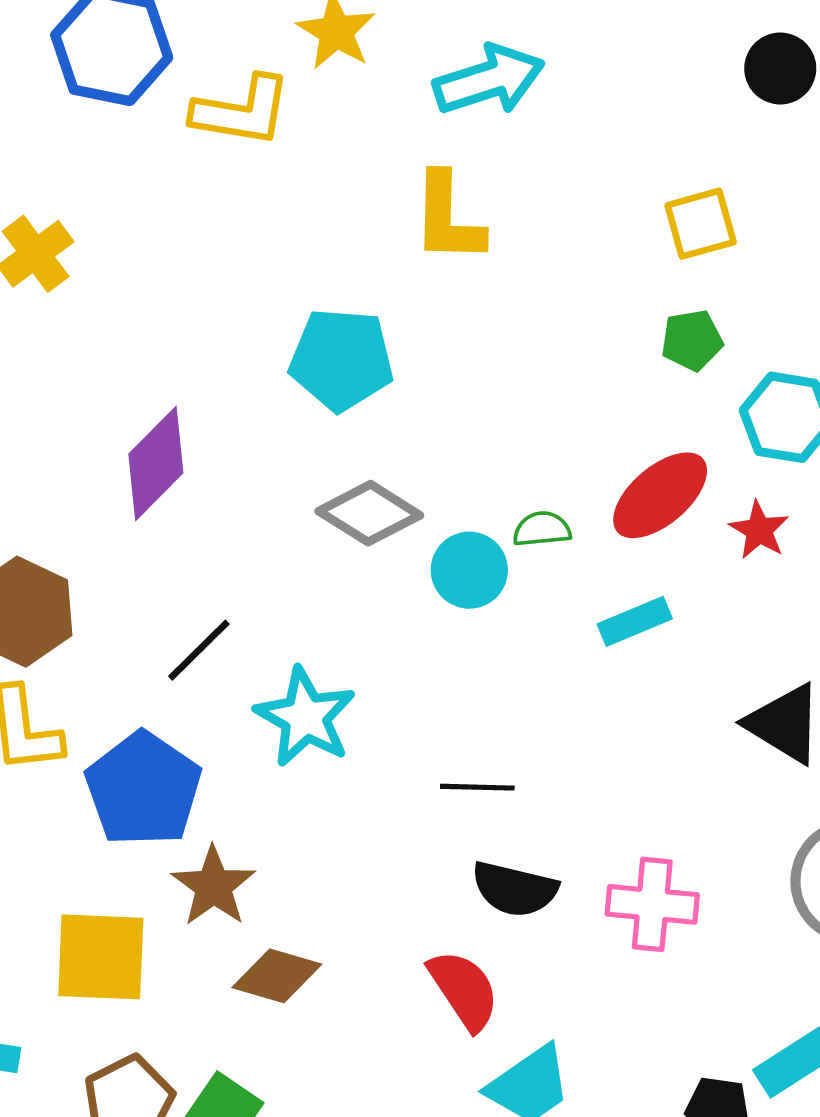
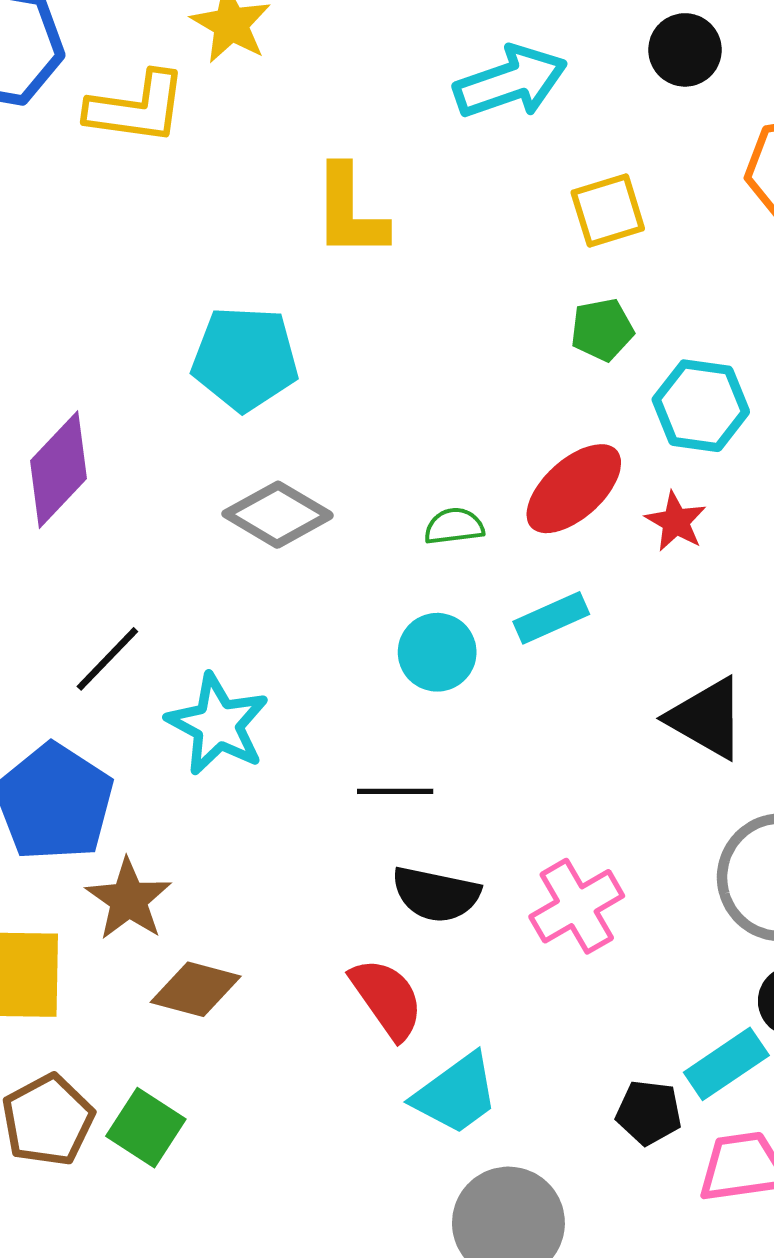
cyan arrow: (489, 80) -> (511, 82), moved
cyan circle: (469, 570) -> (437, 652), moved
pink cross: (652, 904) -> (577, 906), turned -34

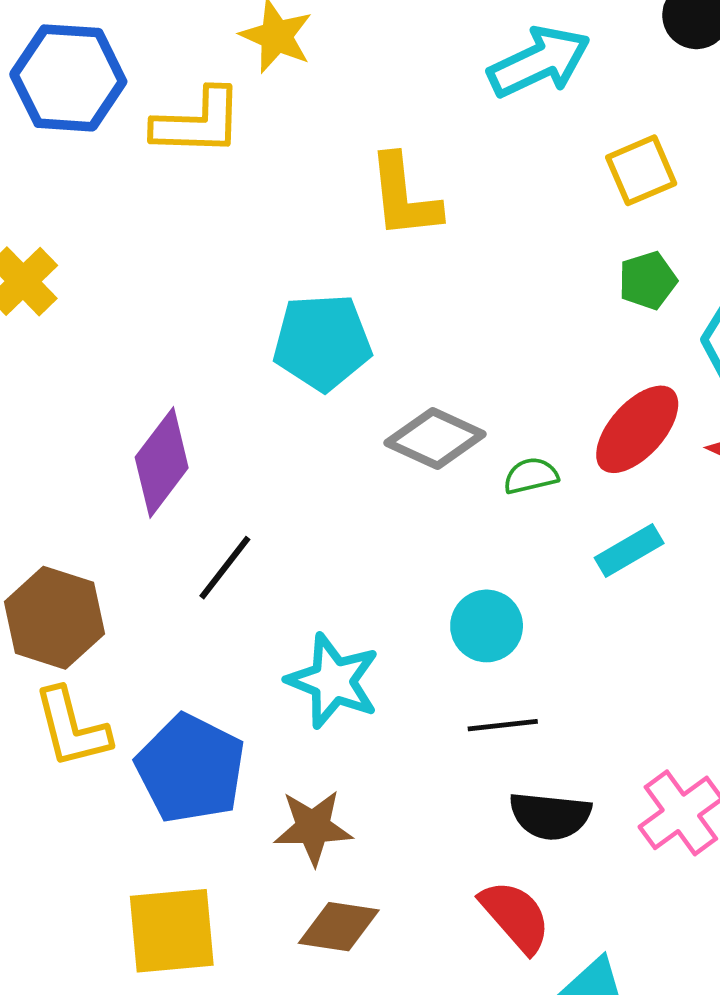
gray diamond: (278, 515) -> (435, 439), moved
cyan circle: (437, 652) -> (487, 626), moved
black line: (107, 659) -> (225, 568), moved
brown star: (129, 899) -> (313, 827), moved, turned -30

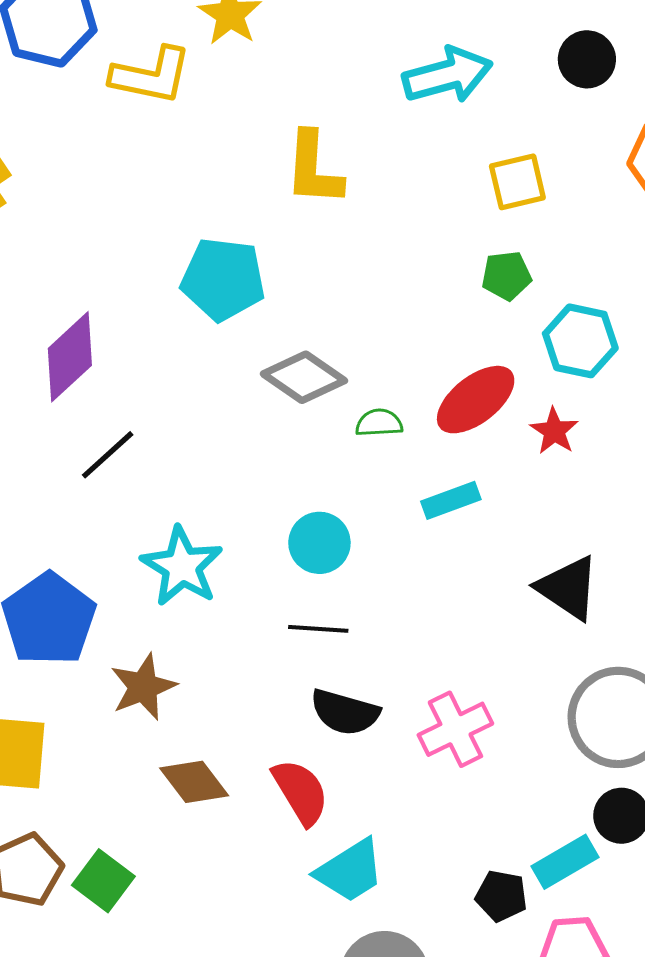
brown star: (313, 827) -> (143, 687), turned -30
brown diamond: (339, 927) -> (194, 782), moved, turned 34

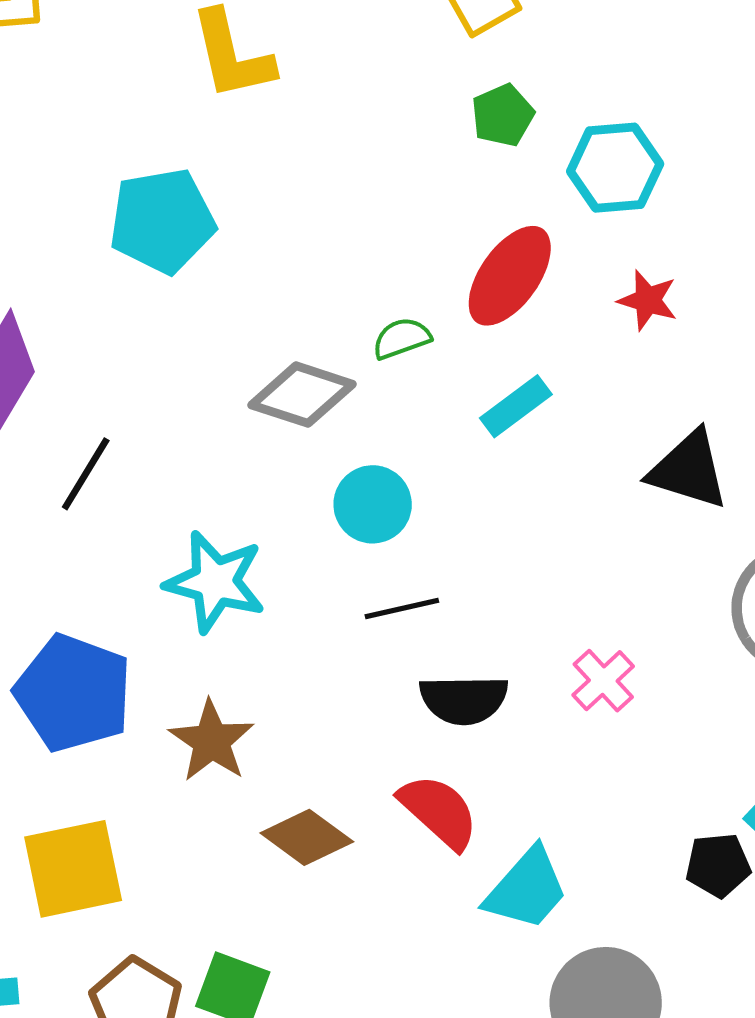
gray diamond: (304, 377) -> (302, 395), moved
red star: (554, 431) -> (648, 300), moved
pink cross: (455, 729) -> (603, 681), size x0.7

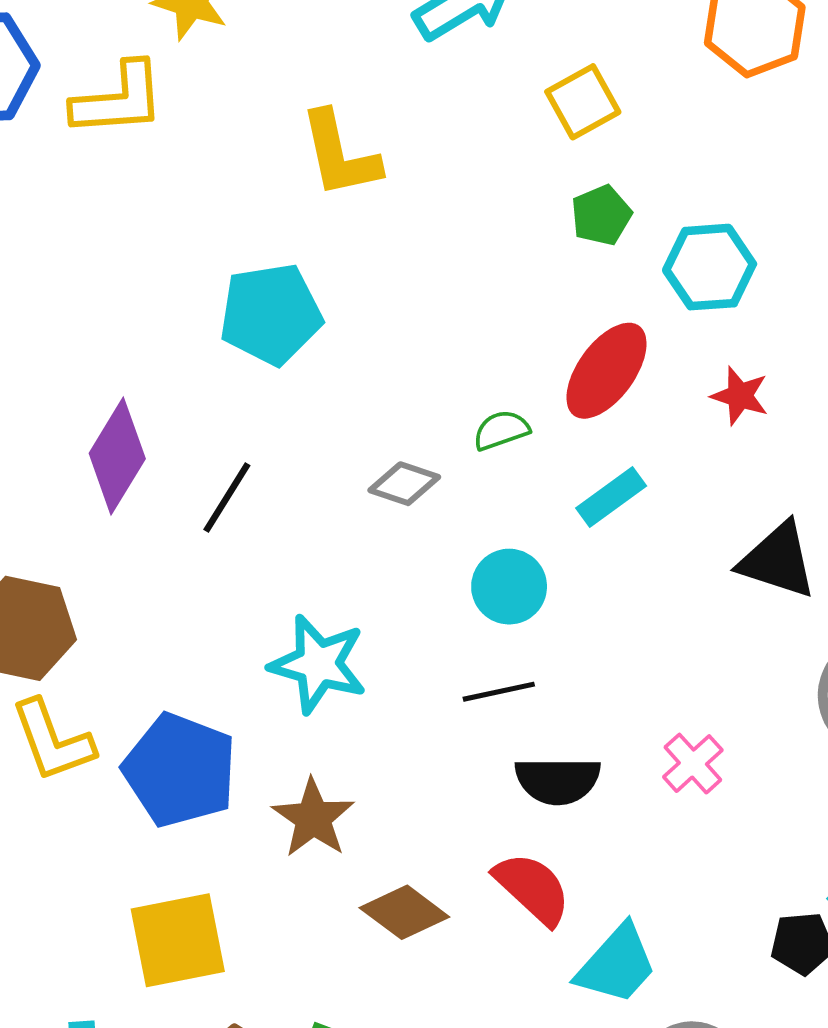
gray diamond: (302, 395) -> (404, 484), size x0.7
black line: (86, 474) -> (227, 498), moved
cyan circle: (373, 504) -> (509, 587), moved

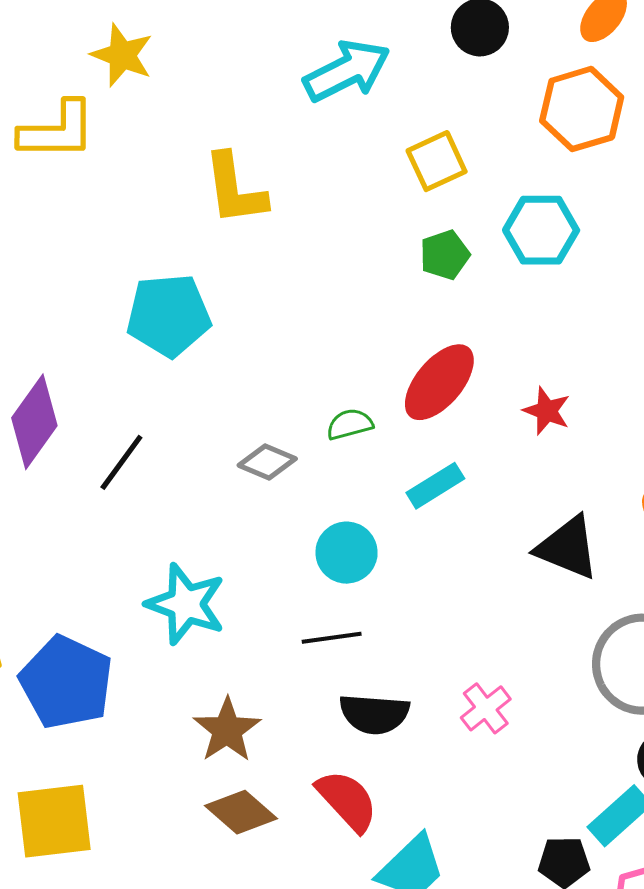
cyan hexagon: (710, 267) -> (541, 230), moved
brown star: (313, 818) -> (227, 730), moved

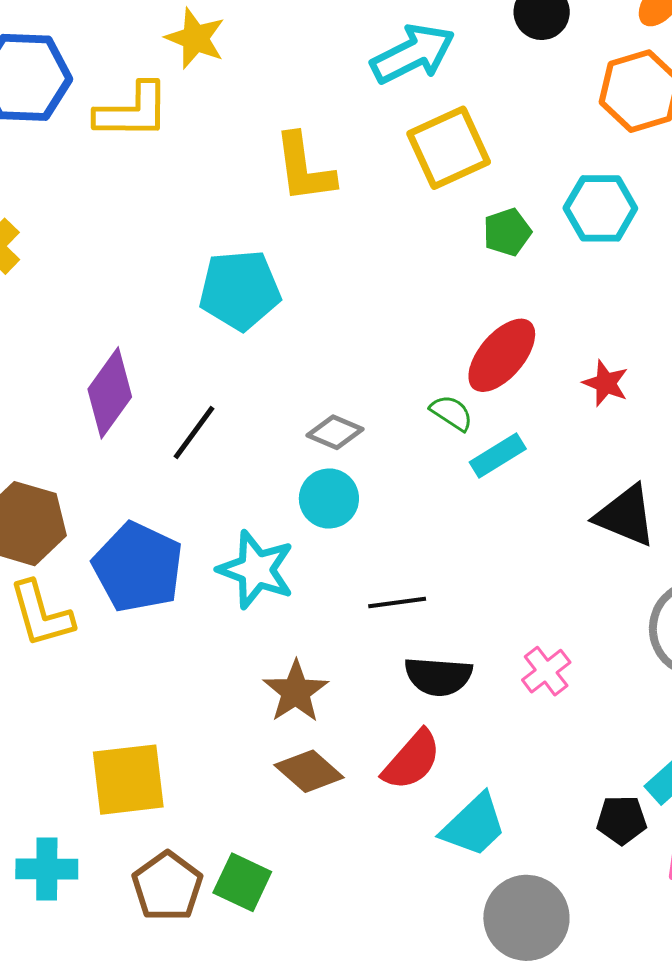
yellow square: (437, 161) -> (449, 148), moved, size x1.4
green semicircle: (350, 424) -> (451, 413), moved, turned 48
cyan circle: (347, 553) -> (329, 498), moved
blue pentagon: (66, 682) -> (138, 567), moved
red semicircle: (347, 801) -> (412, 760), turned 84

